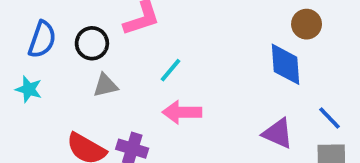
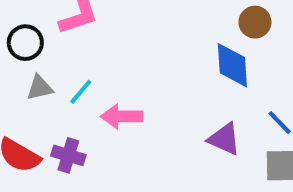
cyan line: (170, 70) -> (81, 92), moved

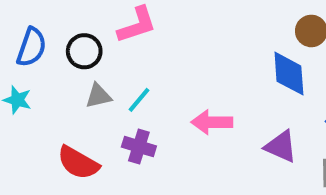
pink arrow: (122, 116) -> (212, 122), moved
purple cross: (68, 155) -> (139, 147), moved

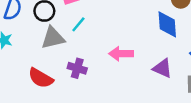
gray triangle: (98, 96) -> (53, 38), size x1.5
cyan line: (139, 100) -> (78, 24), moved

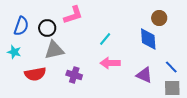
cyan line: (78, 24) -> (105, 39), moved
red semicircle: (41, 78) -> (35, 74), moved, turned -40

